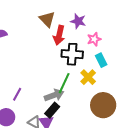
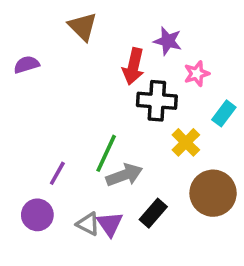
brown triangle: (47, 19) -> (83, 27), moved
cyan rectangle: (101, 60) -> (224, 113), moved, turned 64
green line: (64, 83) -> (106, 153), moved
black rectangle: (52, 110) -> (153, 213), moved

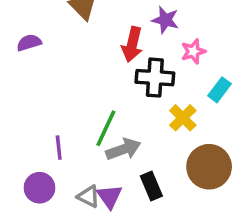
purple line: (57, 173) -> (59, 148), turned -35
black rectangle: (153, 213) -> (151, 186), turned -64

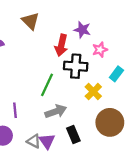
green line: (106, 128) -> (47, 85), moved

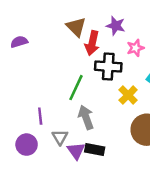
brown triangle: (30, 21) -> (76, 27), moved
gray arrow: (56, 111) -> (86, 117), turned -90
black rectangle: (73, 135) -> (95, 149), moved, turned -56
gray triangle: (34, 141) -> (60, 137), moved, turned 32

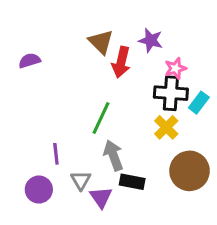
black cross: (108, 67) -> (171, 93), moved
black rectangle: (95, 149) -> (132, 182), moved

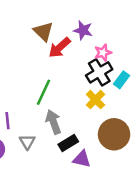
red arrow: (121, 62) -> (60, 48), turned 35
black cross: (171, 93) -> (99, 72), turned -35
black rectangle: (132, 182) -> (68, 143), turned -42
purple triangle: (101, 197) -> (82, 159), moved, turned -42

